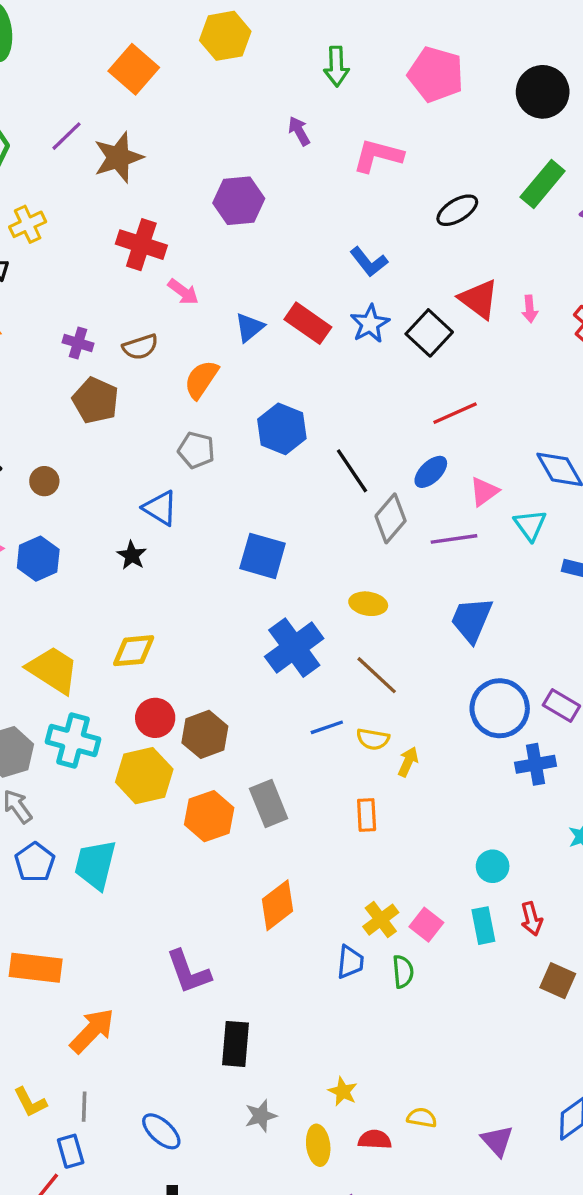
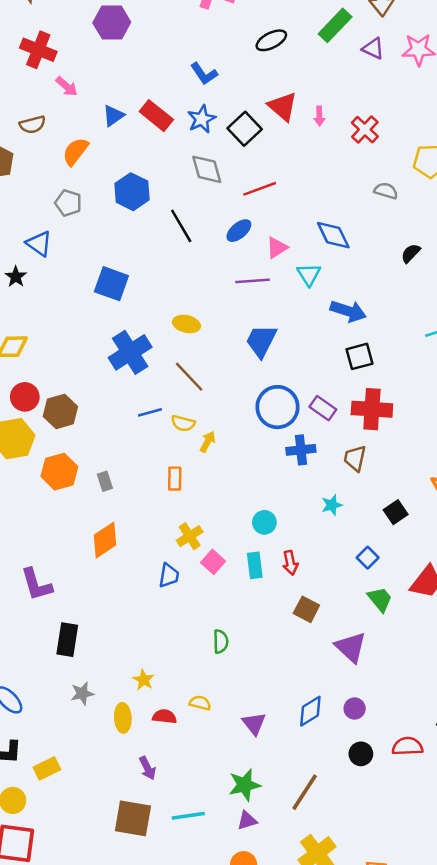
gray diamond: (391, 518) -> (207, 169), moved, turned -60
gray rectangle: (269, 804) -> (105, 481), moved, size x0.6
yellow cross: (381, 920) -> (190, 536), moved
blue trapezoid: (350, 962) -> (169, 575), moved
green semicircle: (403, 972) -> (221, 642), moved

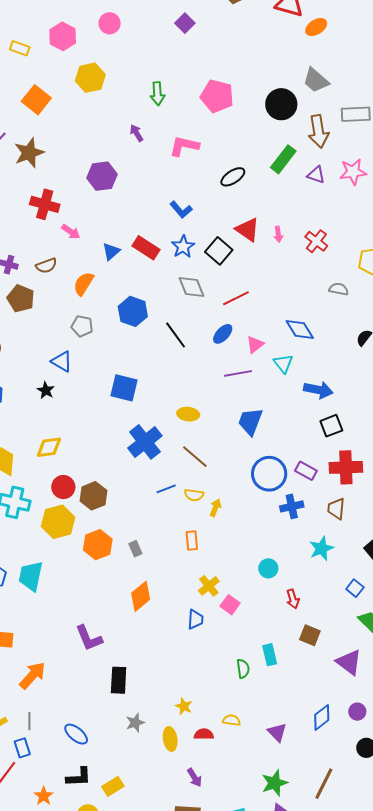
cyan star: (332, 505) -> (321, 548), size x1.4
cyan rectangle: (255, 565) -> (270, 655), moved

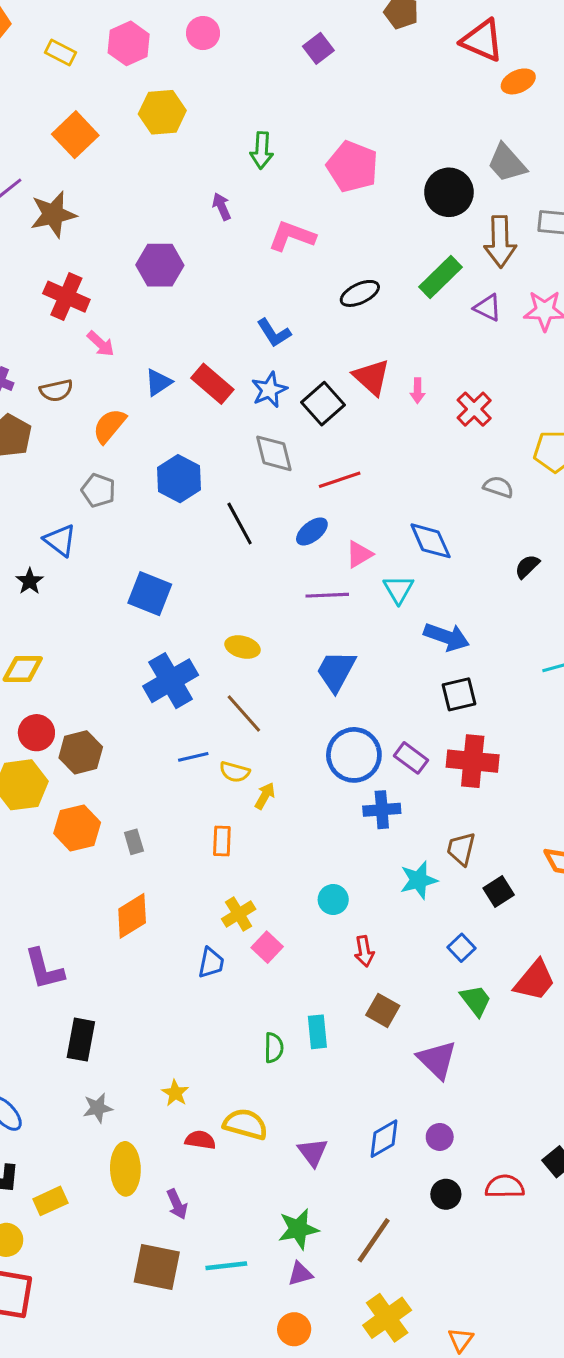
brown trapezoid: (336, 509) -> (461, 849), moved
yellow semicircle: (232, 720) -> (245, 1124), size x1.6
yellow ellipse: (170, 739) -> (125, 1169), moved, size x1.4

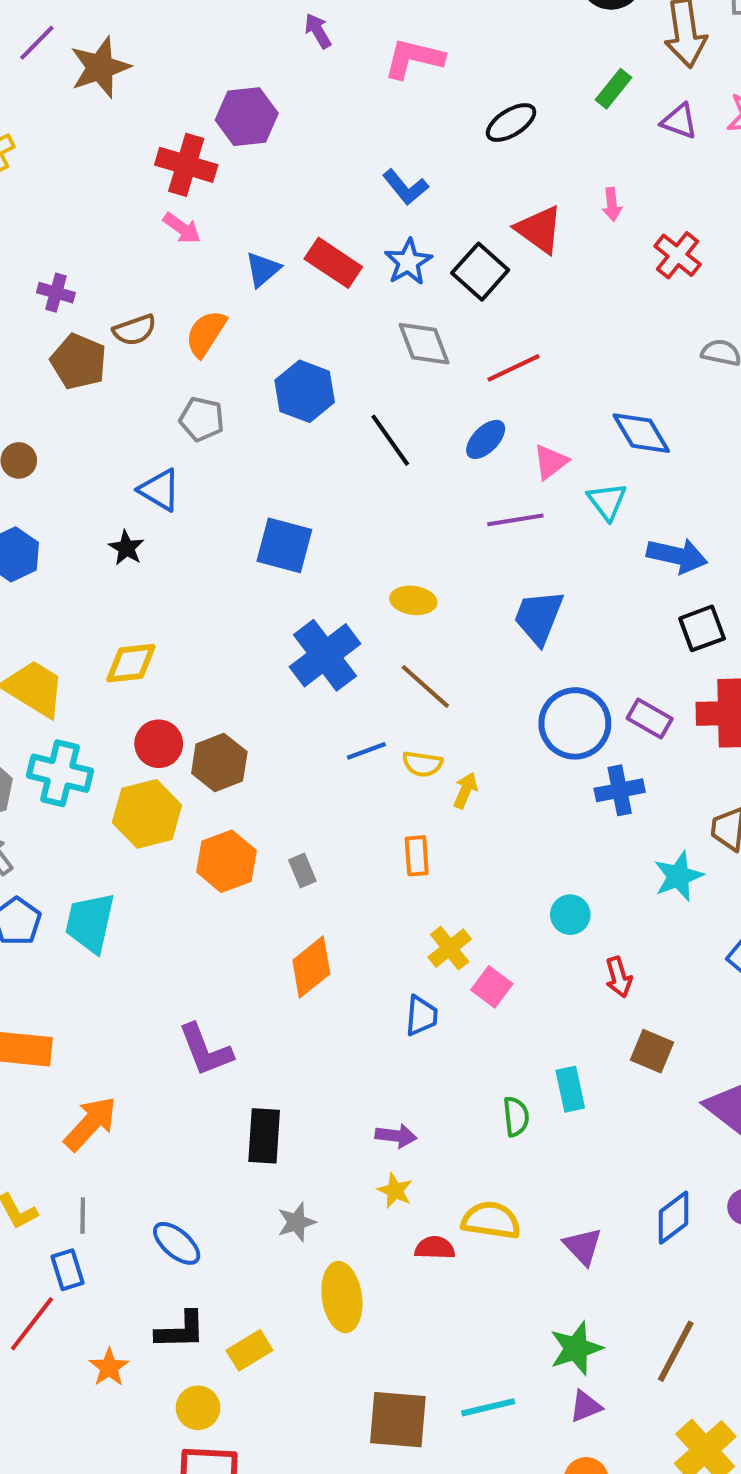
green rectangle: (441, 277) -> (613, 89), size x0.7
red cross: (66, 297) -> (186, 165), moved
brown semicircle: (56, 390) -> (135, 330), moved
pink arrow: (418, 391) -> (612, 204), moved
purple arrow: (177, 1204) -> (396, 1136), moved, turned -52

